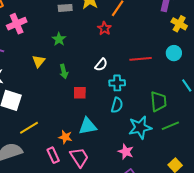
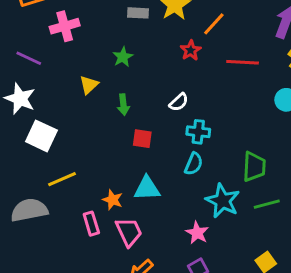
red line: (141, 59) -> (243, 62), moved
cyan star: (140, 127) -> (223, 201), turned 30

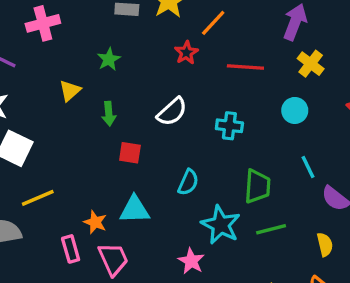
white semicircle: (179, 102) -> (172, 112), size x1.4
cyan cross: (198, 132) -> (229, 126), moved

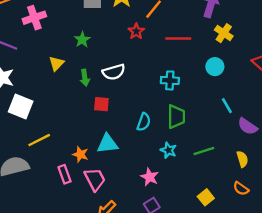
white semicircle: (172, 112) -> (114, 72), moved, turned 30
green trapezoid: (257, 186) -> (176, 117), moved
cyan star: (221, 225) -> (168, 150), size x0.6

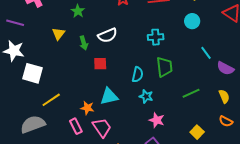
cyan star: (168, 150) -> (146, 96), moved
pink star: (150, 177) -> (157, 120), moved

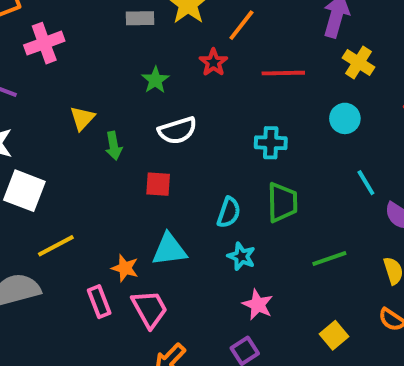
green star: (78, 11) -> (155, 80), moved
green arrow: (84, 43) -> (114, 146), moved

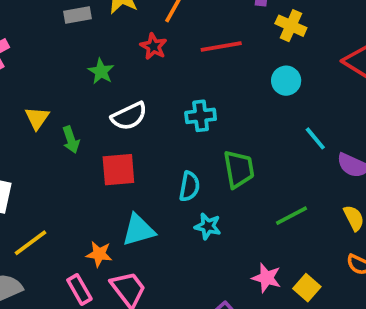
cyan cross: (271, 143) -> (201, 116), moved
red square: (158, 184) -> (118, 170), size x1.4
pink star: (258, 305) -> (267, 278), moved

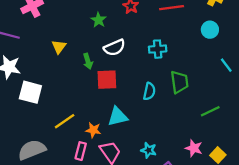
green arrow: (71, 140) -> (88, 61), moved
cyan star: (208, 226) -> (149, 150), moved
yellow line: (30, 243) -> (65, 121), moved
pink rectangle: (79, 289) -> (81, 151), turned 42

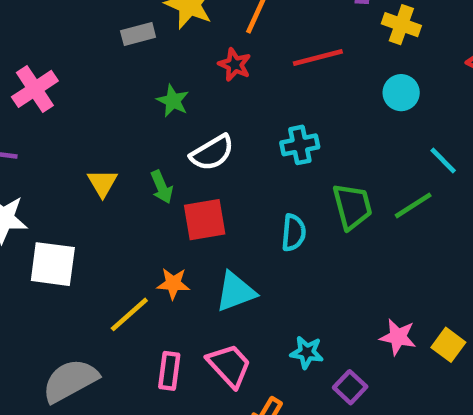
yellow triangle: (59, 47) -> (102, 183), moved
green line: (210, 111) -> (413, 205), moved
orange star: (93, 130) -> (173, 284), moved

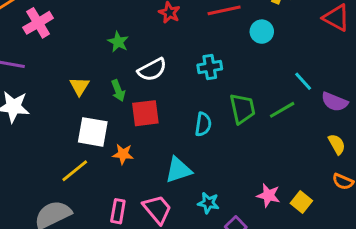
cyan circle: (401, 93) -> (262, 32), moved
green star: (173, 101) -> (118, 42), moved
white square: (53, 264) -> (93, 132), moved
cyan triangle: (236, 292) -> (178, 170), moved
yellow line: (129, 314) -> (75, 171), moved

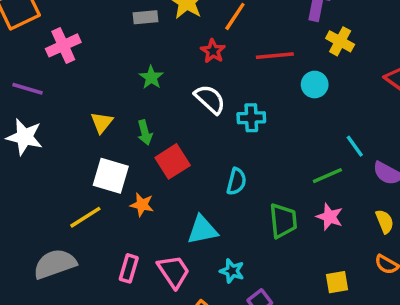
white semicircle: (152, 70) -> (210, 99), moved, turned -116
green trapezoid: (242, 109) -> (283, 221), moved
red square: (145, 113) -> (173, 161), turned -32
pink star: (268, 195) -> (330, 217), moved
yellow square: (301, 202) -> (337, 282), turned 35

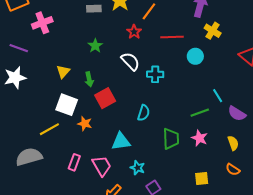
white star: (24, 137) -> (15, 78), turned -30

